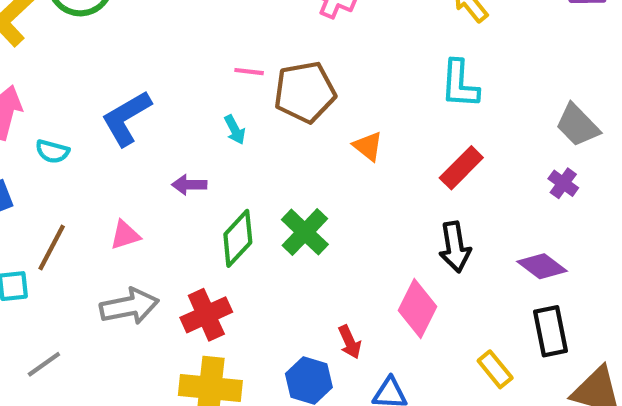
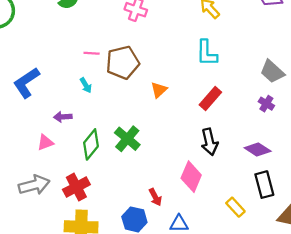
orange triangle: (368, 146) -> (159, 90), turned 42
pink triangle: (125, 235) -> (45, 142), moved

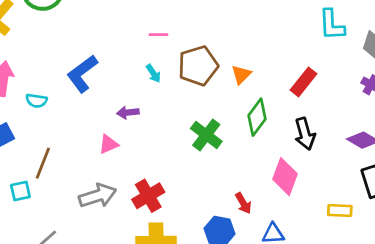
cyan L-shape: (207, 53) -> (332, 25), moved
brown pentagon: (123, 63) -> (198, 66), moved
green diamond: (91, 144) -> (257, 117), moved
yellow rectangle: (235, 207) -> (340, 210), turned -42

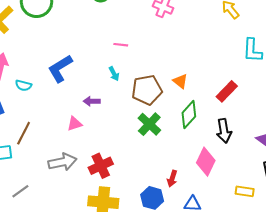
brown pentagon: (198, 66) -> (147, 90), moved
orange triangle: (241, 75) -> (180, 81), turned -42
red arrow: (243, 203) -> (172, 179), turned 42

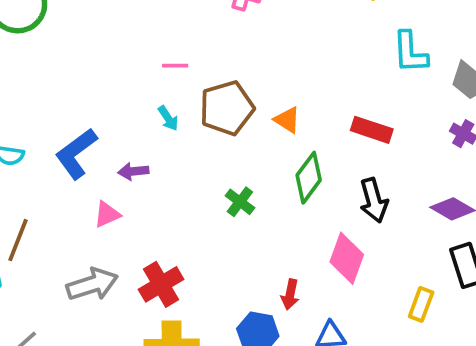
blue L-shape: (60, 68) -> (76, 154), moved
brown pentagon: (147, 90) -> (227, 108), moved
red rectangle: (227, 91) -> (372, 130), turned 70
green cross: (149, 124) -> (240, 202), size x0.7
yellow rectangle: (245, 191) -> (421, 304), turned -72

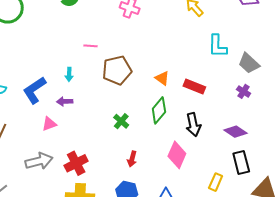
cyan arrow: (168, 118) -> (69, 74), moved, turned 32
orange triangle: (287, 120) -> (162, 78), moved
red arrow: (290, 294) -> (132, 159), moved

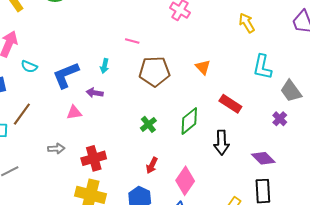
orange triangle: (162, 78) -> (203, 67), moved
pink diamond: (177, 155) -> (185, 181), moved
gray arrow: (39, 161) -> (56, 149), size x0.6

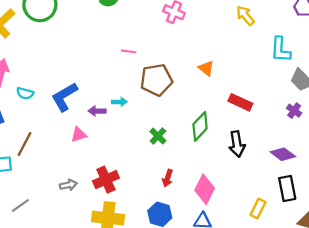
cyan arrow: (105, 66) -> (119, 102), moved, turned -96
cyan L-shape: (262, 67) -> (281, 50), moved
gray arrow: (56, 149) -> (68, 185), moved

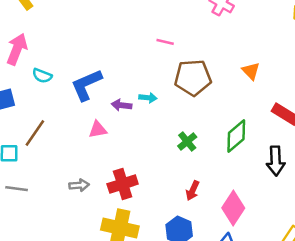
gray line: (20, 205) -> (17, 189), moved, turned 36

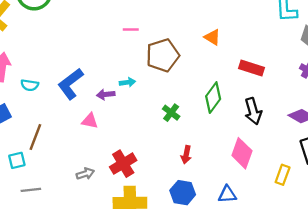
pink triangle: (98, 130) -> (90, 121), turned 36
pink diamond: (233, 208) -> (242, 153), moved

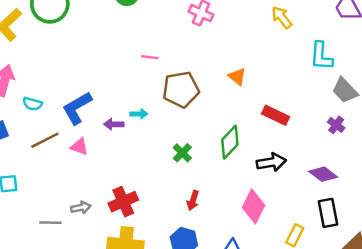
black arrow: (253, 111) -> (271, 162), turned -90
pink triangle: (90, 121) -> (79, 147), moved
brown line: (35, 137) -> (45, 140), moved, turned 35
gray line: (31, 190) -> (50, 223), moved

